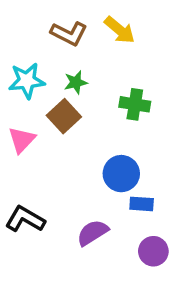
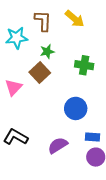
brown L-shape: (69, 33) -> (43, 21), turned -115
cyan star: (27, 81) -> (17, 38), moved
blue rectangle: (142, 204) -> (93, 137), moved

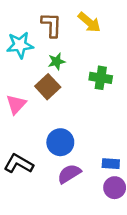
blue circle: (76, 108) -> (60, 142), moved

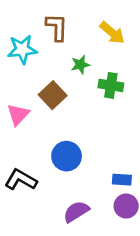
yellow arrow: (89, 22) -> (112, 33), moved
green star: (57, 61) -> (80, 65), moved
purple semicircle: (69, 174) -> (76, 212), moved

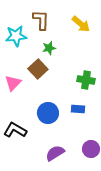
green star: (80, 65) -> (49, 48), moved
green cross: (111, 85) -> (86, 80), moved
blue rectangle: (122, 180) -> (78, 109), moved

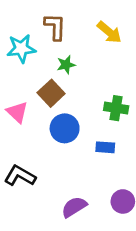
pink triangle: (13, 83) -> (17, 112), turned -30
blue circle: (48, 113) -> (65, 128), moved

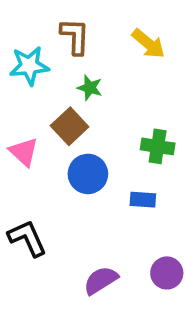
green star: (66, 65) -> (90, 88), turned 30
black L-shape: (20, 176) -> (27, 238), turned 36

